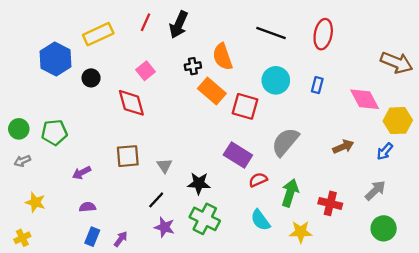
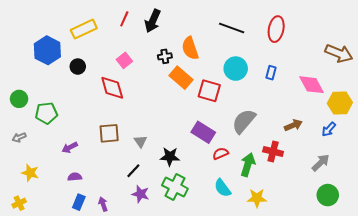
green circle: (19, 129) -> (19, 99), moved
red cross: (330, 203) -> (273, 152), moved
purple arrow: (121, 239) -> (103, 204), turned -56

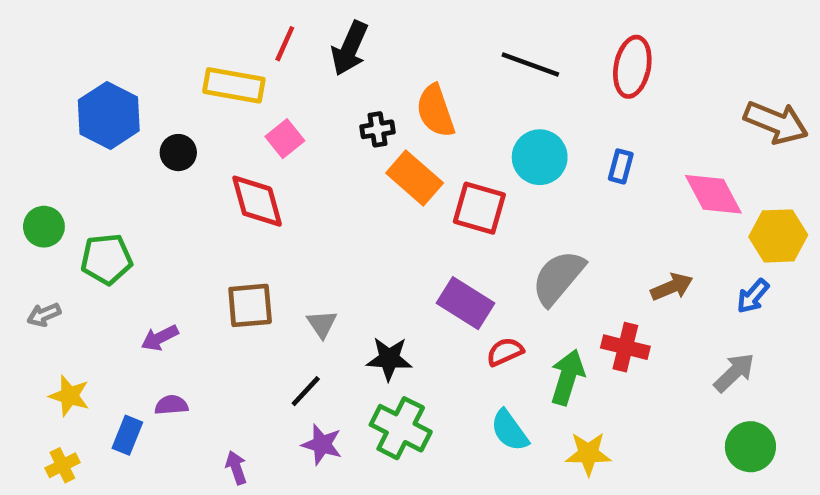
yellow rectangle: (84, 29) -> (234, 85), moved, turned 35
blue rectangle: (79, 202) -> (127, 435), moved
yellow cross: (19, 203) -> (62, 465), moved

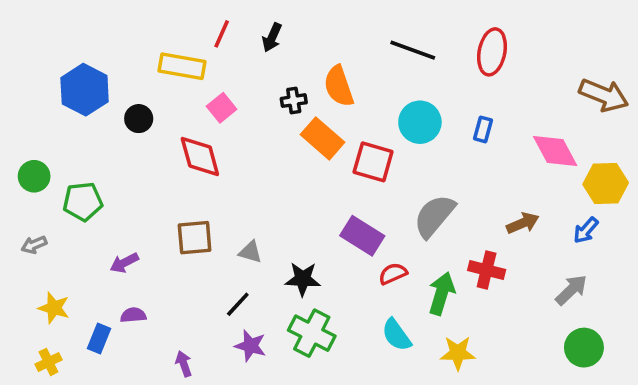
black arrow: (350, 48) -> (272, 37), size x0.7
gray triangle: (322, 324) -> (250, 252), turned -40

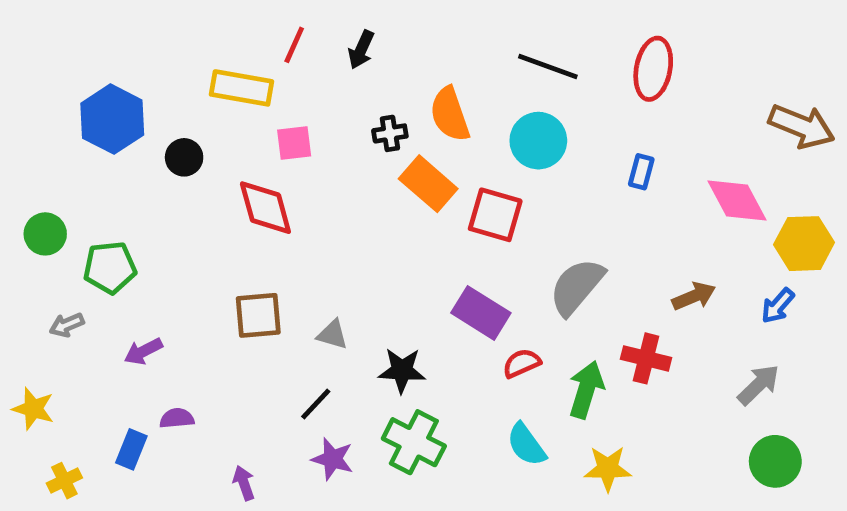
pink square: (222, 108) -> (294, 143), turned 32
cyan circle: (420, 122) -> (538, 141), moved
gray arrow: (34, 245) -> (67, 325), moved
purple arrow: (124, 263) -> (143, 351), moved
yellow star: (54, 308) -> (33, 409), moved

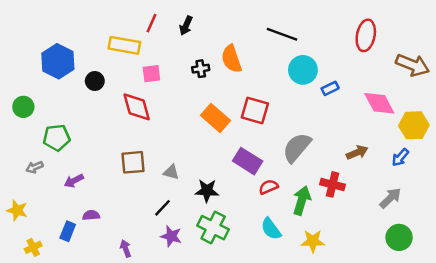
red ellipse: (653, 69) -> (366, 35), moved
cyan circle: (538, 141) -> (303, 70), moved
blue rectangle: (641, 172) -> (330, 88), turned 49
orange rectangle: (428, 184) -> (215, 118), moved
green circle: (45, 234) -> (23, 107), moved

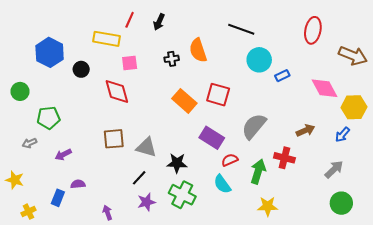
gray triangle: (171, 172) -> (146, 147), size x1.5
cyan semicircle: (271, 229) -> (222, 184), moved
purple star: (171, 236) -> (146, 202), turned -30

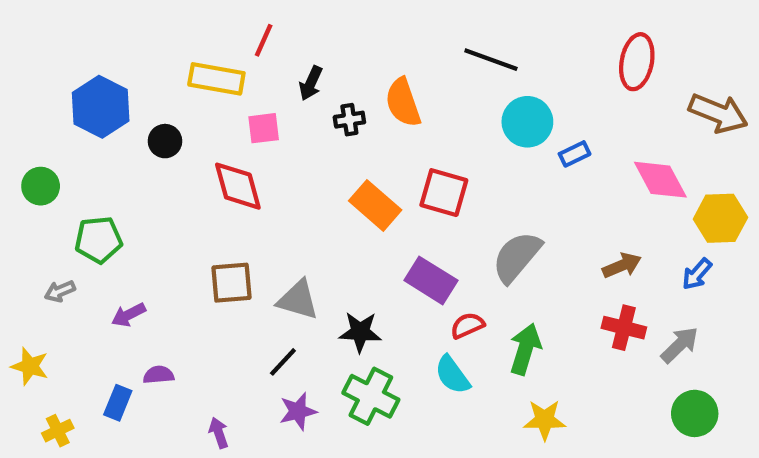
black arrow: (159, 22) -> (311, 83), moved
red cross: (284, 158) -> (624, 328), moved

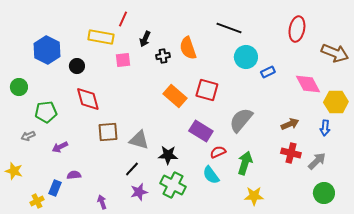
red diamond: (238, 186) -> (88, 99), moved
blue arrow: (697, 274) -> (325, 128), turned -35
yellow cross: (58, 431) -> (37, 201), moved

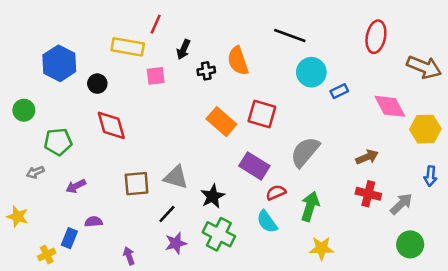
blue arrow: (325, 128) -> (430, 176), moved
brown square: (108, 132) -> (137, 184), moved
black star: (168, 155) -> (213, 196), turned -30

